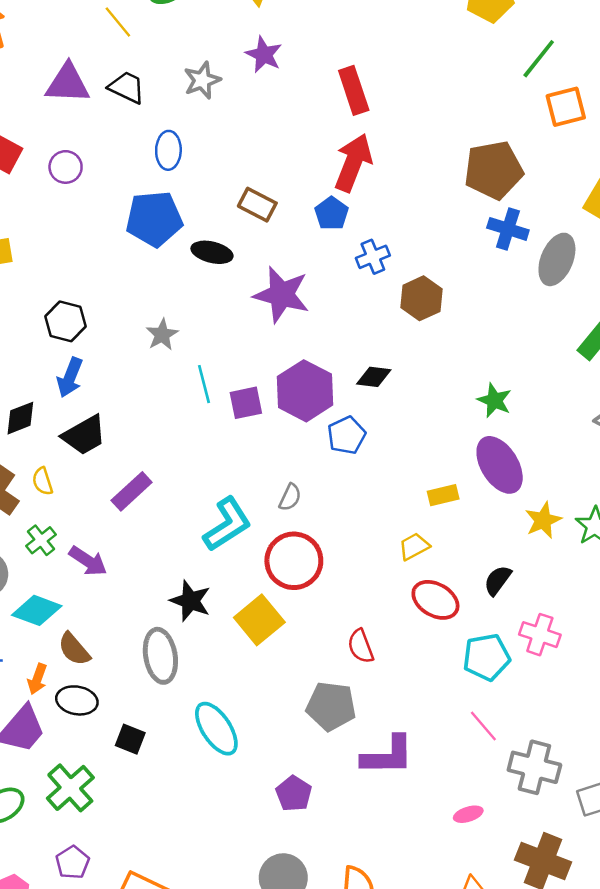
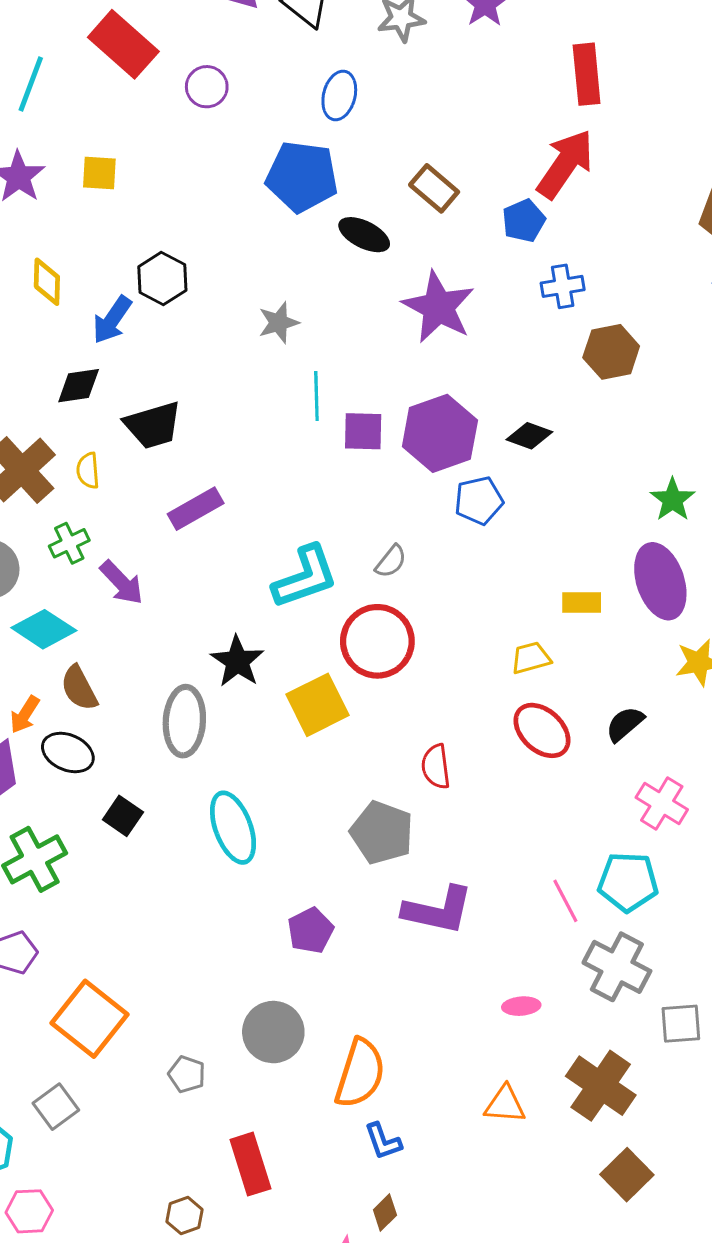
blue arrow: (70, 377) -> (112, 320), moved
cyan pentagon: (487, 657) -> (628, 882), moved

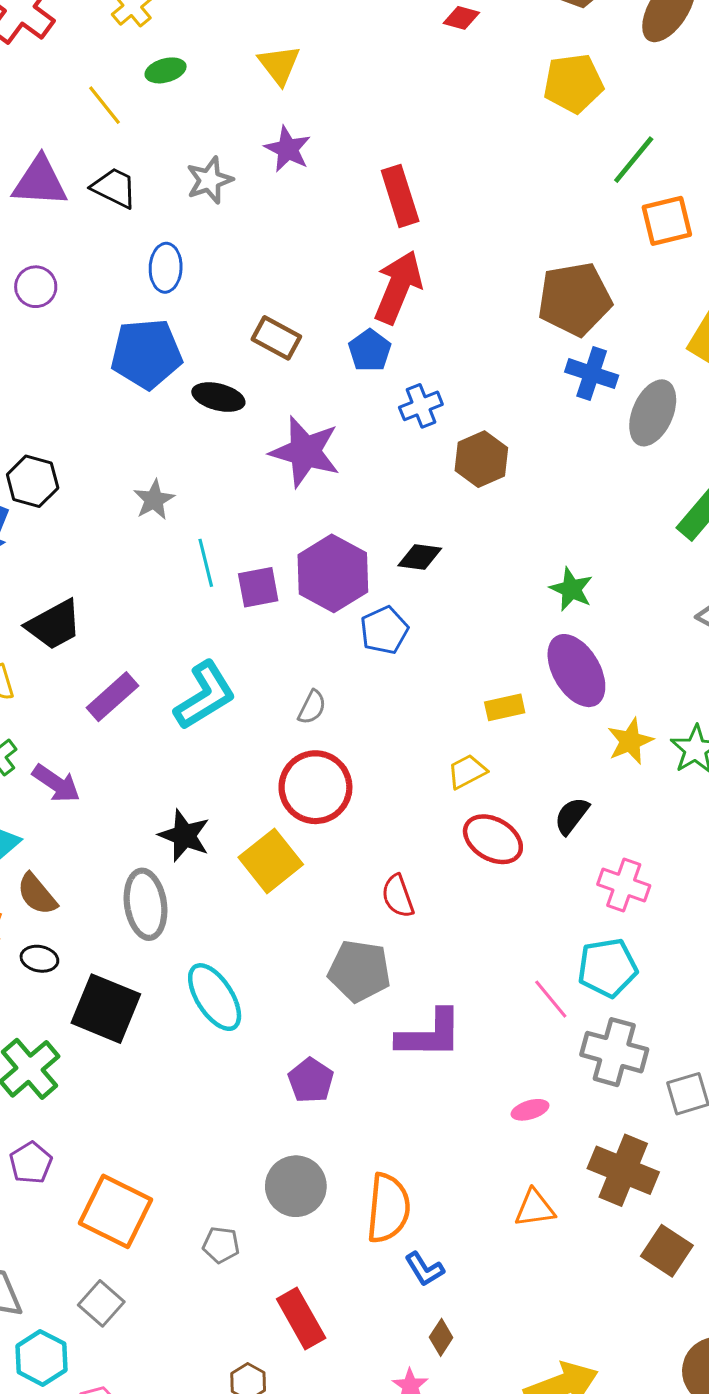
cyan L-shape: (305, 577) -> (205, 695), moved
black ellipse: (68, 753) -> (39, 959), size x0.7
black square: (123, 816) -> (106, 1009), size x1.8

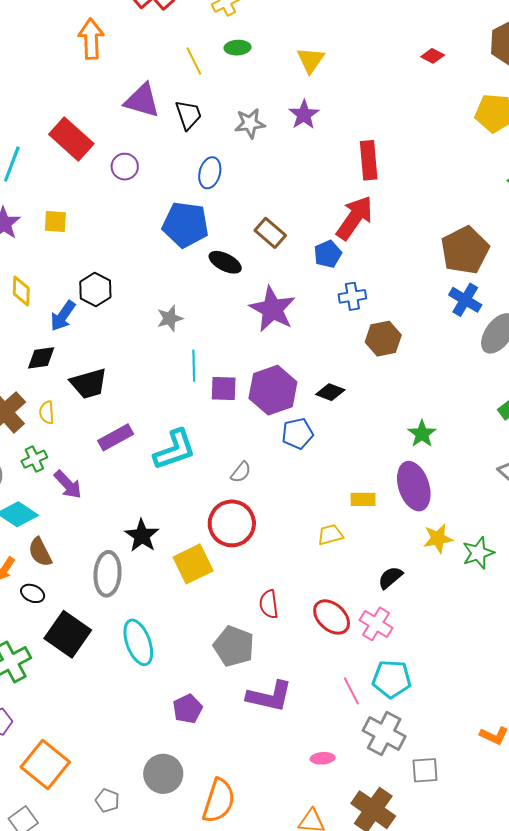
black trapezoid: (114, 188) -> (189, 115), turned 32
brown pentagon: (575, 299) -> (465, 250), turned -30
red ellipse: (493, 839) -> (332, 617), moved
pink cross: (624, 885) -> (376, 624), moved

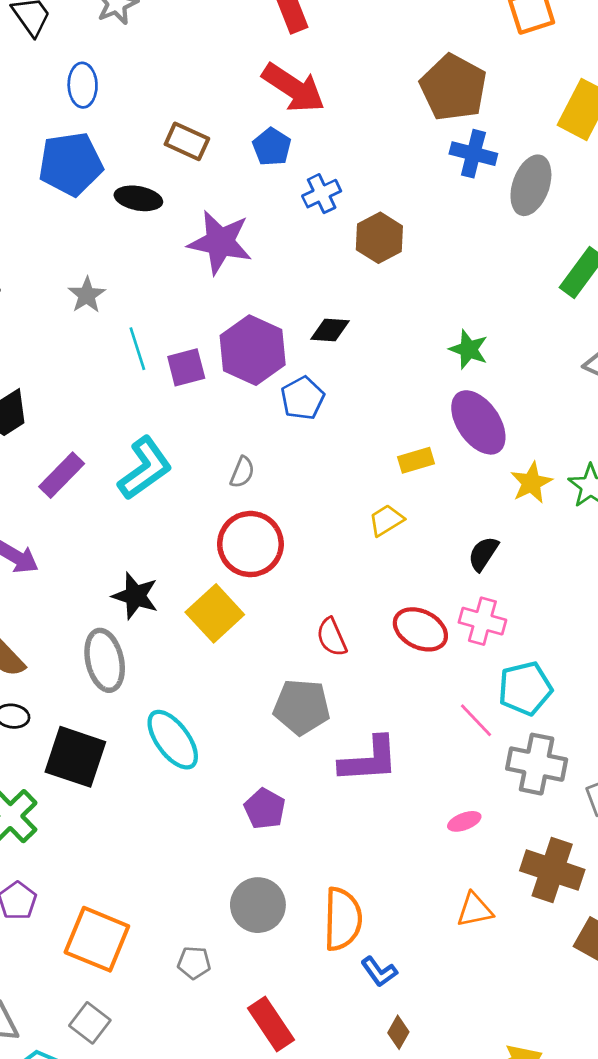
red arrow: (355, 218) -> (293, 88), turned 105

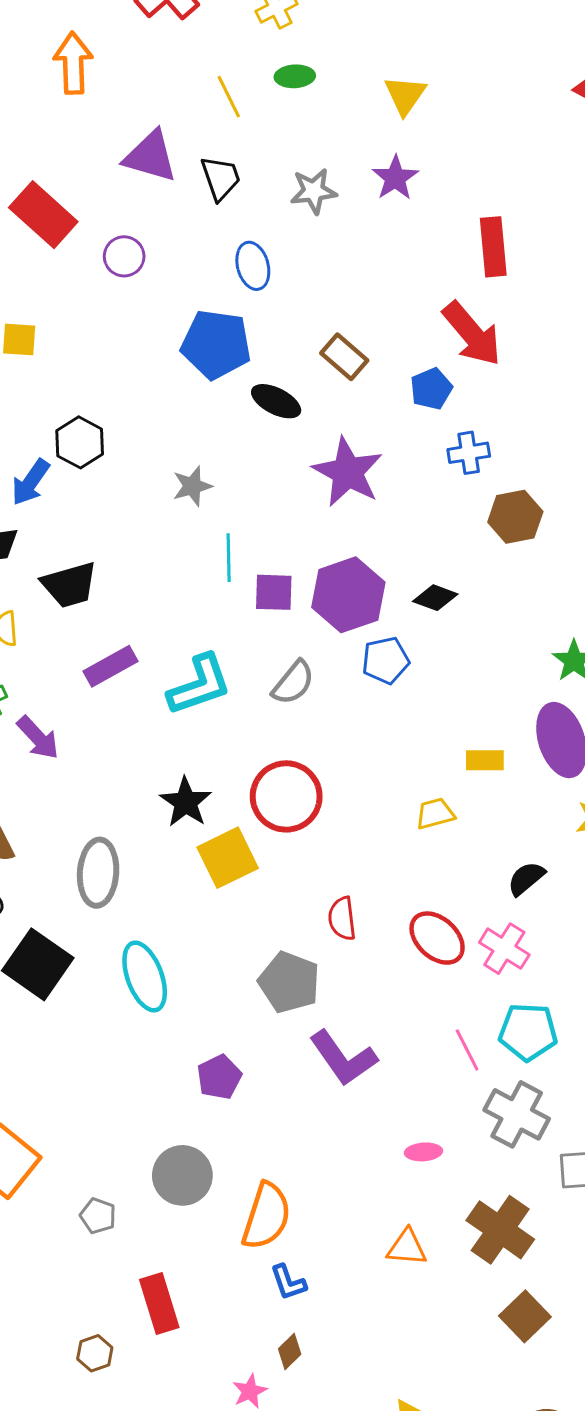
blue ellipse: (83, 85) -> (253, 266), turned -30
gray semicircle: (242, 472) -> (293, 683), moved, size x1.4
black star: (135, 596) -> (186, 802), moved
purple L-shape: (369, 760) -> (343, 1058), turned 42

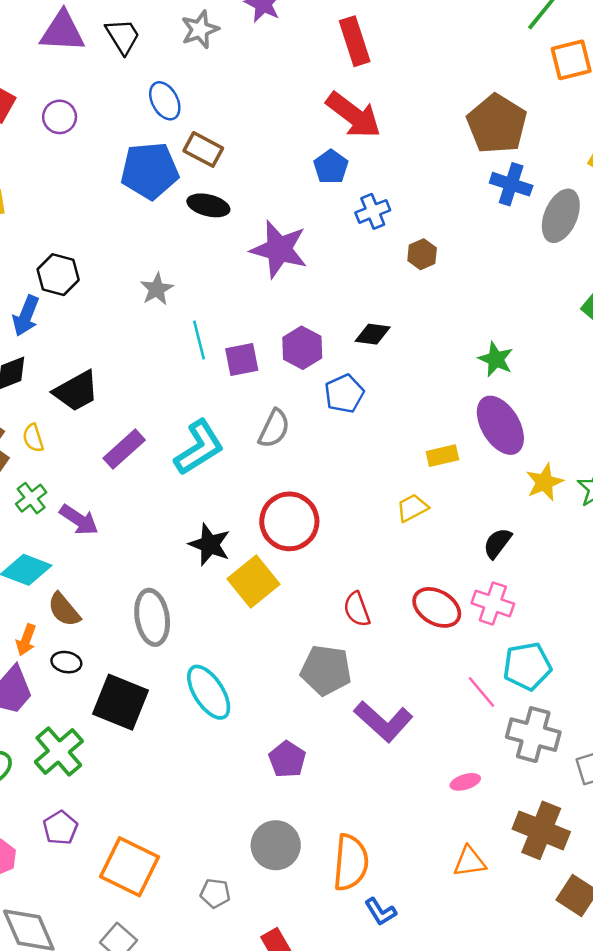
brown rectangle: (344, 357) -> (203, 149), moved
brown hexagon: (515, 517) -> (422, 254), size x0.7
purple hexagon: (348, 595) -> (302, 348), size x0.7

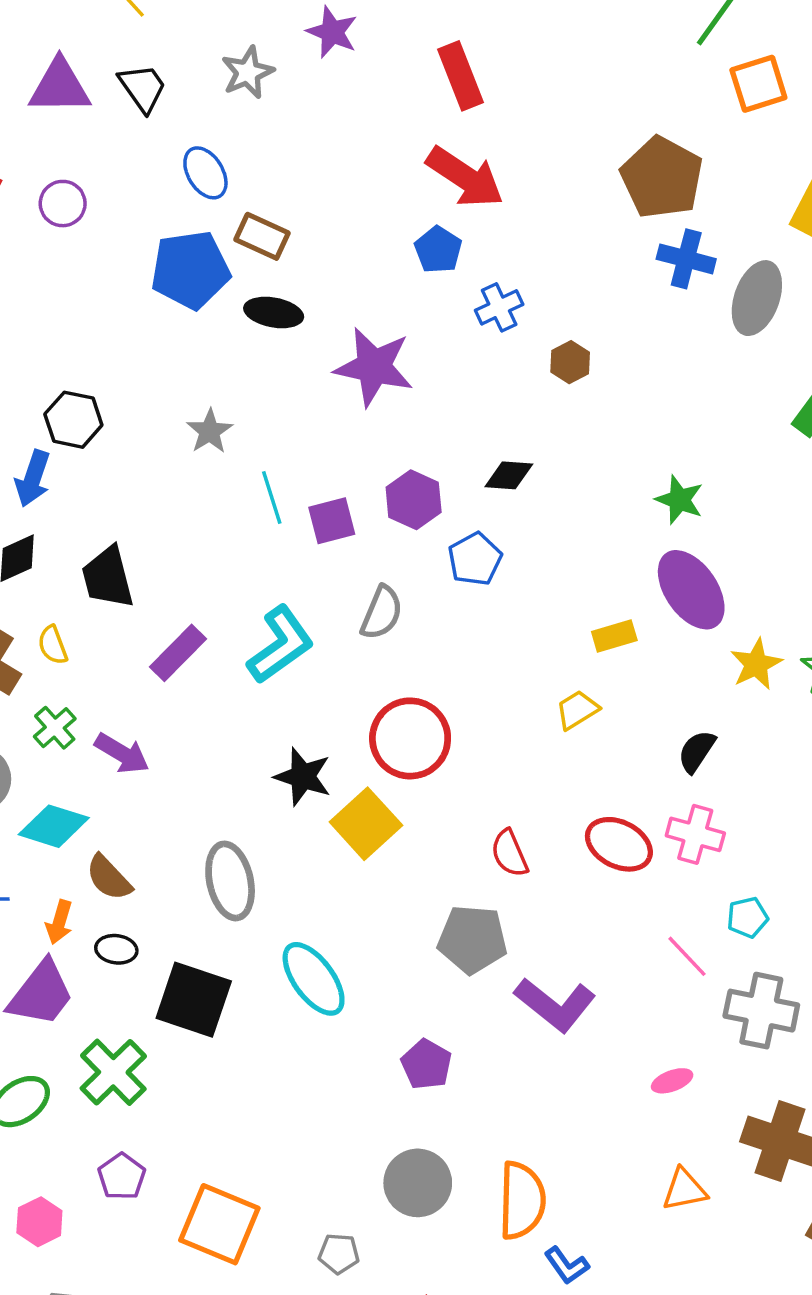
black trapezoid: (76, 391) -> (108, 577), turned 108
cyan pentagon: (527, 666) -> (748, 917), size x0.6

